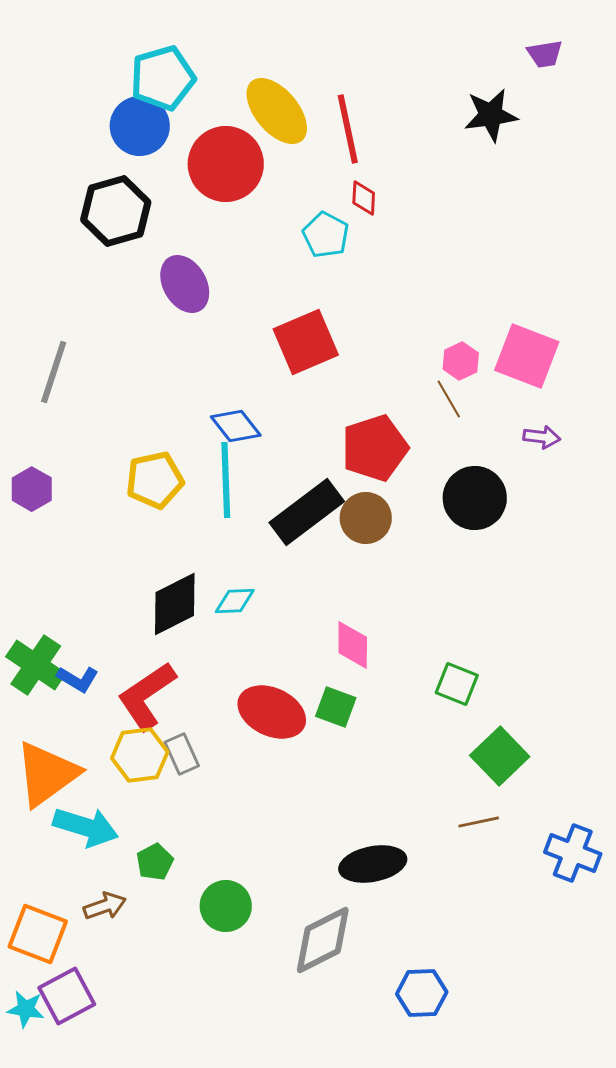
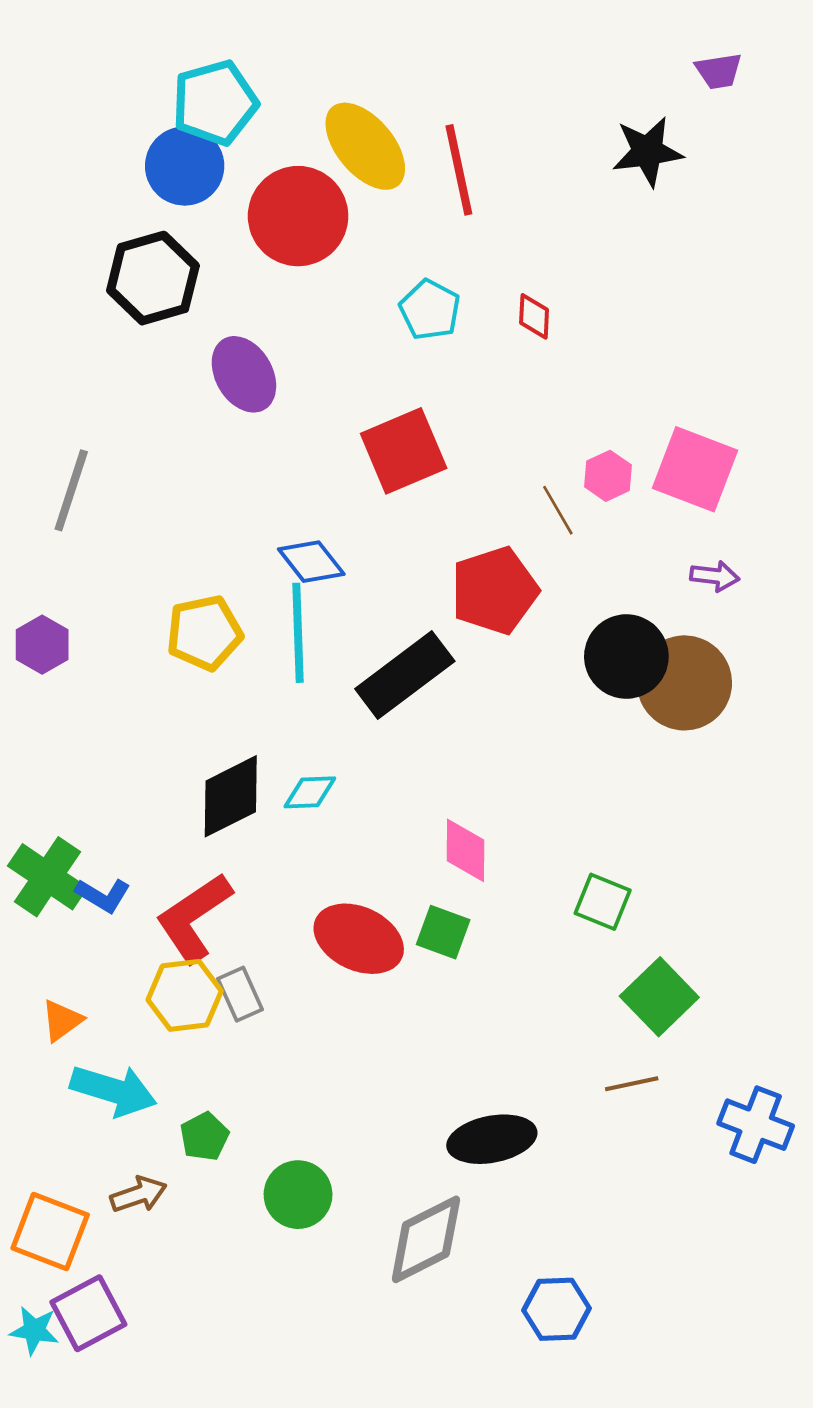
red diamond: (364, 198) -> (534, 316), moved
brown line: (449, 399) -> (558, 510), moved
brown circle: (366, 518) -> (684, 683), moved, size x1.4
orange triangle: (47, 774) -> (62, 1020), size x0.5

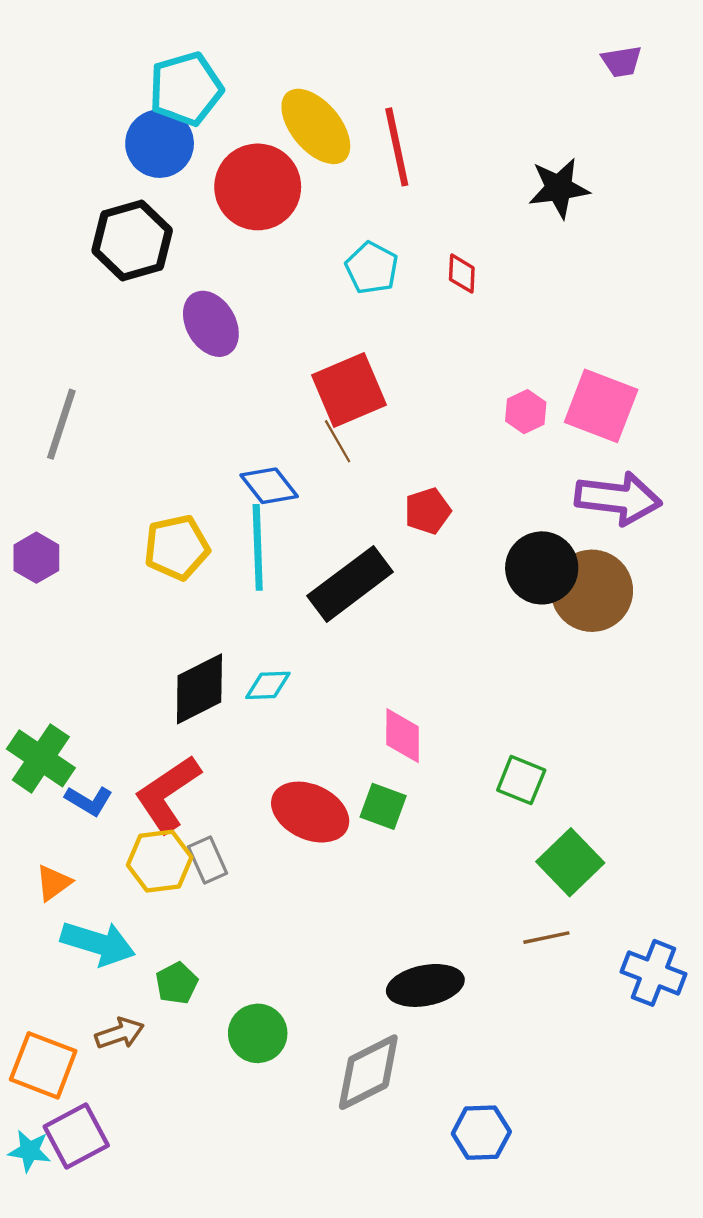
black star: (647, 151) -> (559, 188), moved
brown line: (558, 510) -> (338, 441), moved
purple arrow: (715, 576) -> (618, 498), size x2.0
red pentagon: (495, 591) -> (428, 511), size x0.6
blue L-shape: (103, 895) -> (89, 801), moved

